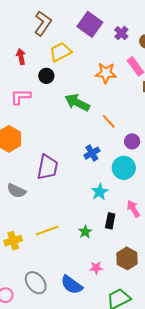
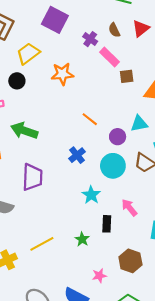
purple cross: (121, 33) -> (90, 39), moved
orange star: (106, 73) -> (62, 74), moved
green arrow: (77, 103) -> (24, 131), moved

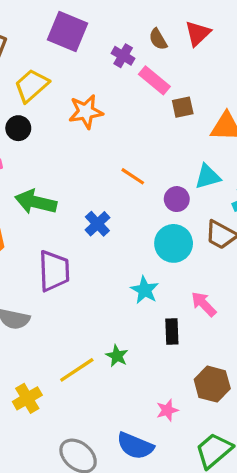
blue cross: (77, 155) -> (97, 224), moved
green star: (82, 239) -> (117, 356), moved

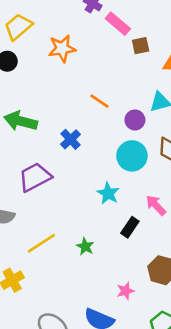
purple trapezoid: (54, 271) -> (35, 177), turned -116
black rectangle: (172, 331) -> (130, 227), turned 36
yellow line: (77, 370) -> (41, 243), moved

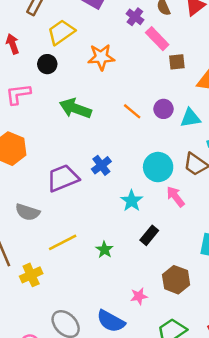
purple circle: (135, 120) -> (164, 109), moved
green arrow: (21, 121) -> (75, 108), moved
blue cross: (71, 139) -> (101, 165), moved
pink arrow: (156, 205) -> (176, 197), moved

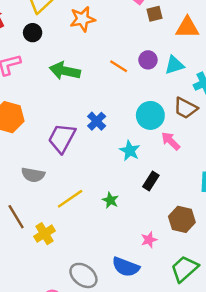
purple trapezoid: (63, 178) -> (62, 138), turned -32

